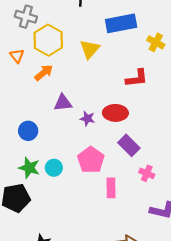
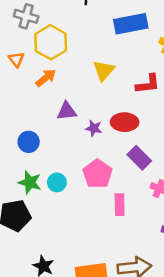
yellow triangle: (90, 49) -> (104, 70), moved

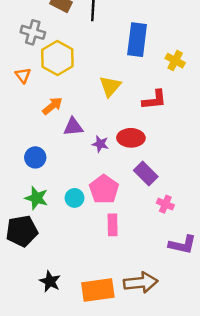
blue rectangle: (131, 24) -> (137, 40), turned -72
orange arrow: (46, 78) -> (52, 106), moved
cyan circle: (57, 182) -> (75, 198), moved
pink rectangle: (120, 205) -> (113, 225), moved

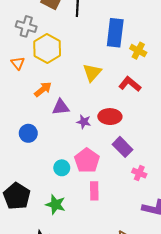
yellow cross: (175, 61) -> (138, 51), moved
red L-shape: (154, 100) -> (130, 84), turned -135
green star: (36, 198) -> (55, 204), moved
black pentagon: (22, 231) -> (17, 196), turned -30

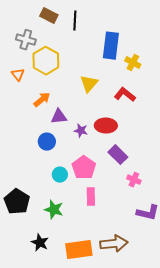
blue circle: (28, 133) -> (47, 142), moved

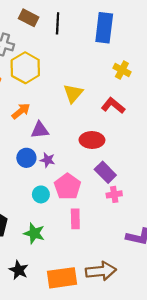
blue rectangle: (111, 46) -> (104, 28), moved
purple star: (81, 131) -> (48, 160), moved
pink cross: (134, 180) -> (114, 194), moved, turned -32

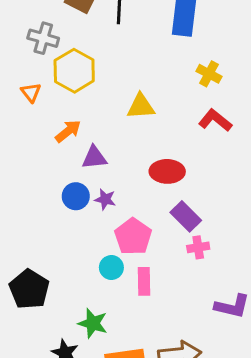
yellow triangle: (73, 93) -> (141, 106), turned 45
red L-shape: (113, 106) -> (215, 120), moved
cyan circle: (41, 194) -> (111, 268), moved
green star: (34, 233) -> (93, 323), moved

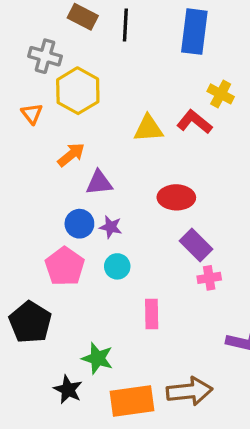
red L-shape: (215, 120) -> (194, 122), moved
pink pentagon: (133, 237) -> (65, 266), moved
cyan circle: (111, 268) -> (117, 266), moved

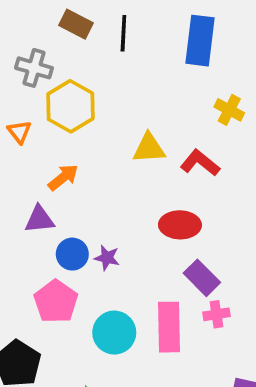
red L-shape: (194, 122) -> (200, 163), moved
purple triangle: (99, 183) -> (39, 219), moved
cyan circle: (117, 266) -> (114, 333), moved, size x1.5
pink rectangle: (152, 314) -> (169, 327), moved, size x1.5

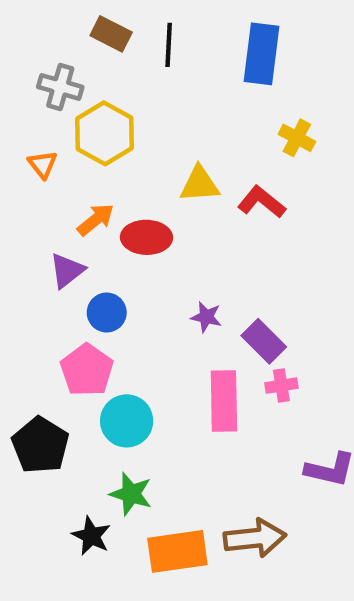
purple triangle: (39, 219) -> (67, 271), turned -32
red ellipse: (180, 225) -> (147, 237), moved
purple star: (107, 258) -> (206, 317), moved
cyan circle: (114, 333) -> (127, 421), moved

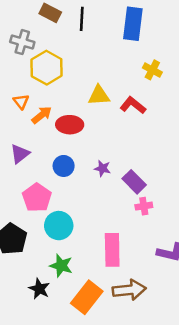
orange triangle: (43, 164) -> (21, 102), moved
purple triangle: (67, 271) -> (20, 154), moved
blue circle: (107, 313) -> (64, 166), moved
pink rectangle: (224, 401) -> (112, 250), moved
orange rectangle: (177, 551) -> (87, 297), turned -44

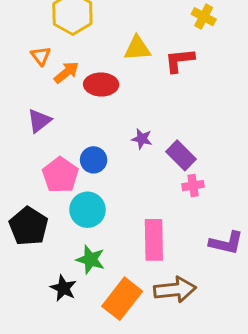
red L-shape: (133, 105) -> (180, 60), turned -45
blue circle: (64, 166) -> (94, 160), moved

